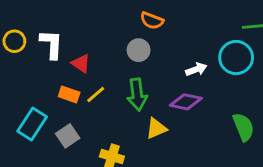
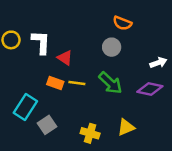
yellow line: (96, 94) -> (77, 83), turned 49
green arrow: (137, 94) -> (110, 83), turned -40
yellow triangle: (156, 128) -> (126, 127), moved
gray square: (68, 136) -> (47, 125), moved

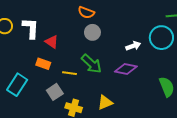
orange semicircle: (122, 23) -> (86, 12), moved
yellow line: (77, 83) -> (69, 73), moved
gray square: (47, 125) -> (55, 92), moved

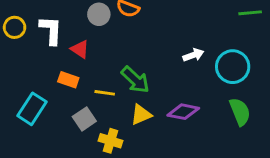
gray circle: (92, 32) -> (99, 14), moved
cyan circle: (161, 38) -> (233, 67), moved
purple diamond: (126, 69) -> (183, 112), moved
yellow triangle: (105, 102) -> (141, 115), moved

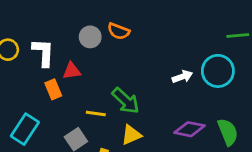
red triangle: (80, 49) -> (72, 71), turned -42
cyan circle: (233, 67) -> (218, 71), moved
orange rectangle: (68, 80) -> (53, 89), moved, turned 48
purple diamond: (183, 112) -> (189, 129), moved

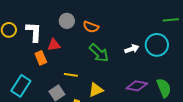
orange semicircle: (119, 31) -> (91, 27), moved
green arrow: (126, 101) -> (99, 53), moved

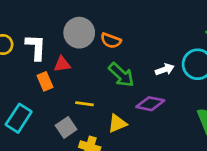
gray circle: (67, 21) -> (79, 33), size x1.5
purple diamond: (137, 86) -> (150, 104), moved

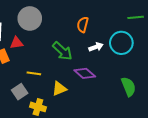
orange semicircle: (111, 41) -> (83, 25), moved, turned 84
purple diamond: (150, 104) -> (85, 73), turned 30

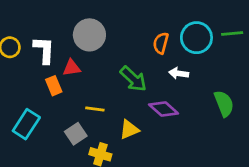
cyan circle: (121, 43) -> (196, 38), moved
white arrow: (96, 47) -> (179, 73), turned -152
green semicircle: (128, 87) -> (224, 104), moved

